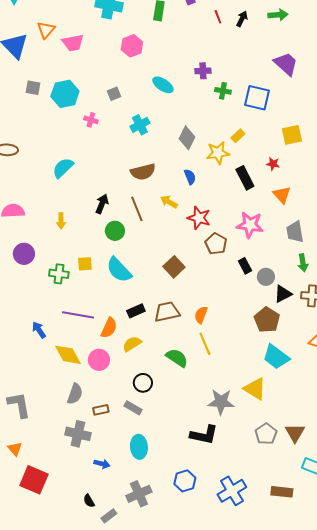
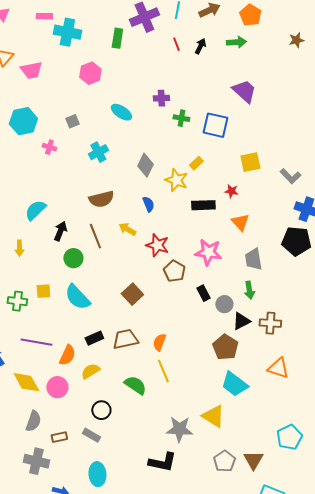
yellow star: (218, 153) -> (176, 180), turned 30
cyan semicircle: (63, 168) -> (35, 210), moved
black rectangle: (245, 178) -> (203, 205), turned -65
green arrow: (303, 263) -> (249, 290), moved

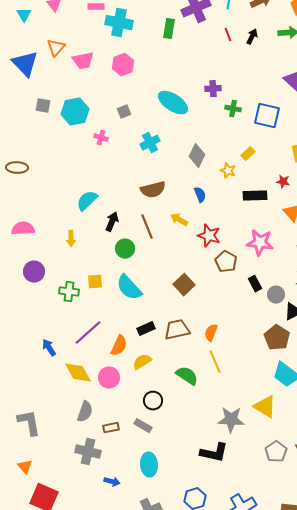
pink hexagon: (90, 73) -> (123, 65), moved
cyan ellipse: (121, 112) -> (173, 103), size x1.4
yellow star: (176, 180) -> (228, 171), size x0.7
purple line: (36, 342) -> (88, 333), turned -52

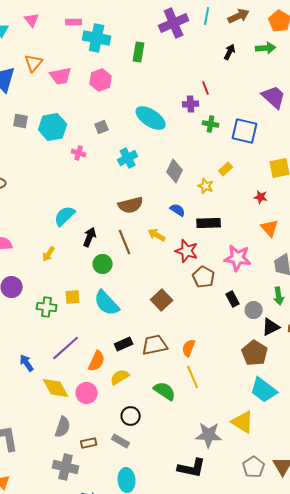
green rectangle: (169, 29) -> (139, 52), moved
red line: (228, 35) -> (206, 88), moved
blue semicircle: (200, 195) -> (178, 210), turned -35
black rectangle: (255, 196) -> (209, 223), moved
yellow arrow: (71, 239) -> (49, 254), turned 35

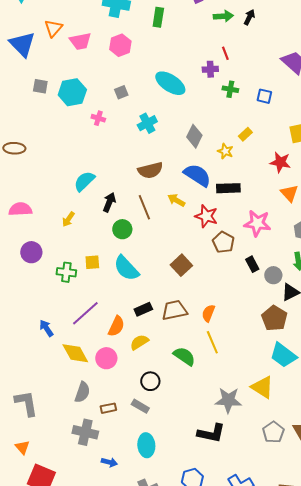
green arrow: (266, 48) -> (223, 16), moved
blue square: (245, 131) -> (264, 96), size x0.6
red star: (261, 197) -> (280, 162), size x1.5
blue semicircle: (178, 210) -> (197, 175), size x1.8

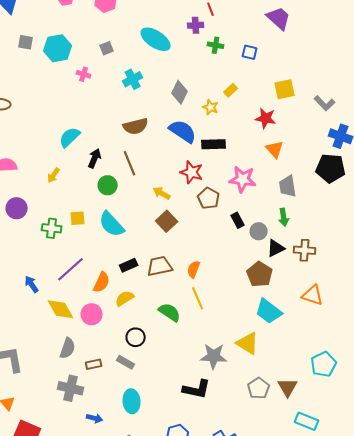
yellow arrow: (176, 200) -> (162, 193), moved

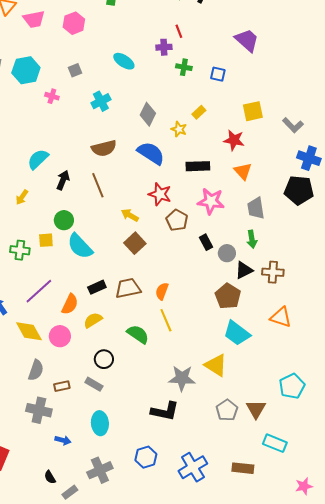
cyan ellipse: (156, 39) -> (124, 61), size x0.7
black rectangle: (214, 144) -> (198, 166), moved
green circle: (108, 185) -> (64, 220), moved

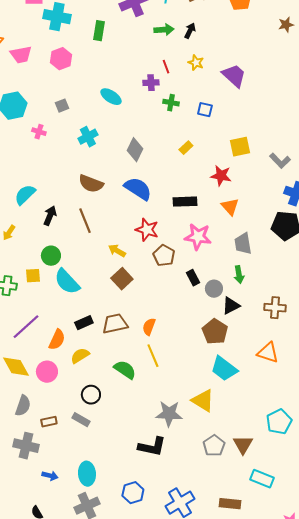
yellow star: (179, 129) -> (196, 63), moved
brown semicircle: (104, 148) -> (91, 184), turned 35
brown cross: (273, 272) -> (275, 308), moved
cyan ellipse: (100, 423) -> (87, 474), moved

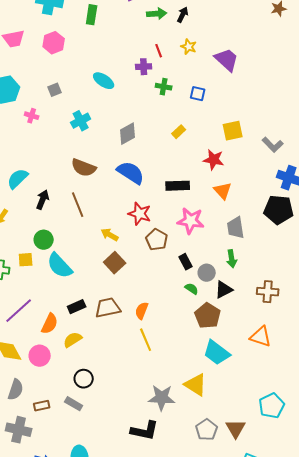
gray diamond: (135, 150) -> (128, 134), turned 35
green semicircle: (125, 370) -> (192, 289), moved, size x0.6

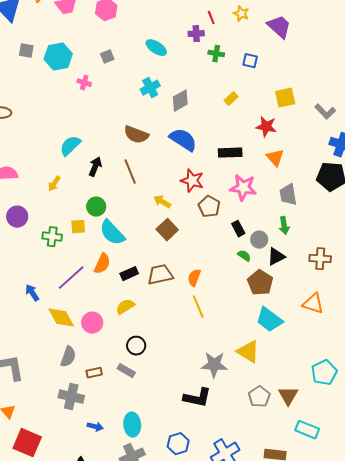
cyan cross: (81, 121) -> (150, 88), moved
orange semicircle: (50, 324) -> (102, 264), moved

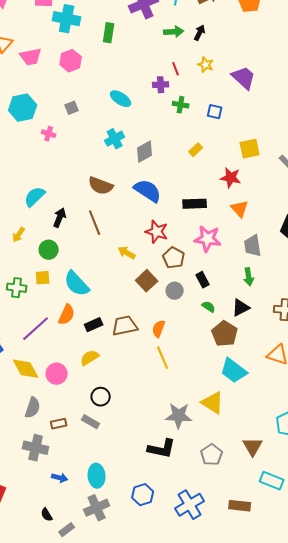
green circle: (96, 207) -> (49, 250), moved
brown square: (167, 230) -> (147, 281), moved
gray circle: (259, 240) -> (175, 291), moved
gray pentagon: (259, 397) -> (212, 455), moved

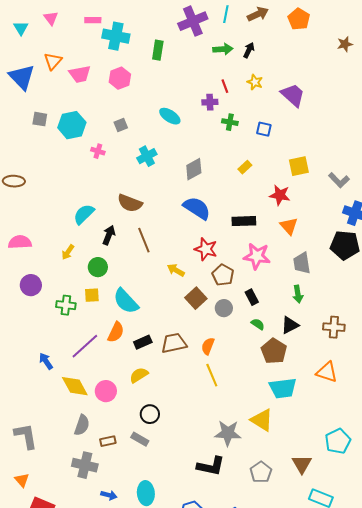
cyan cross: (115, 139) -> (147, 156), moved
brown semicircle: (101, 186) -> (130, 203), moved
cyan trapezoid: (234, 371) -> (283, 388), turned -44

